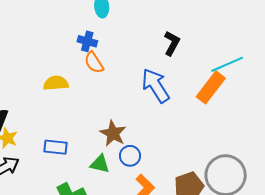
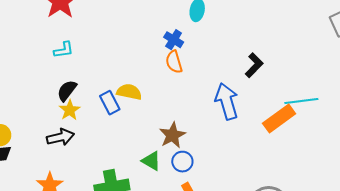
yellow semicircle: (56, 83) -> (129, 92), moved
blue rectangle: (56, 147) -> (110, 103), moved, turned 40

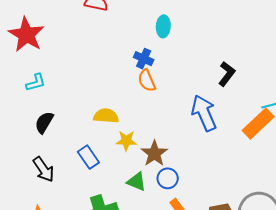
blue rectangle: (110, 103) -> (88, 157), moved
yellow star: (70, 110) -> (126, 141), moved, turned -30
black arrow: (60, 137) -> (44, 169), turned 76

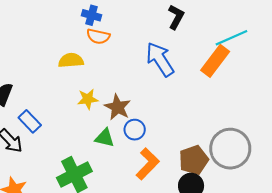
orange semicircle: (147, 81) -> (98, 36), turned -45
yellow semicircle: (106, 116) -> (71, 60), moved
blue rectangle: (88, 157) -> (30, 121), moved

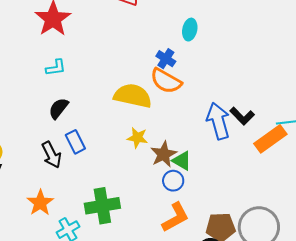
black L-shape: (176, 17) -> (242, 116), moved, turned 90
orange semicircle: (98, 36) -> (166, 81), size x1.4
yellow semicircle: (71, 60) -> (133, 96), size x1.5
green triangle: (105, 138) -> (182, 161), moved

